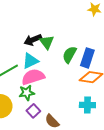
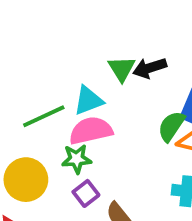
black arrow: (33, 40) -> (150, 68), moved
green semicircle: (69, 55) -> (171, 126), moved

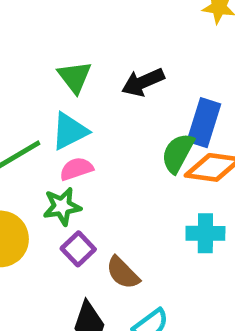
green triangle: (122, 69) -> (75, 77), moved
pink semicircle: (91, 131) -> (76, 169), size x0.6

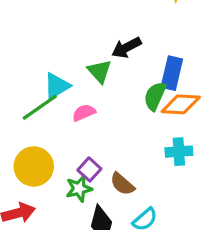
green triangle: (75, 77) -> (99, 71), moved
cyan triangle: (70, 131) -> (57, 86), moved
green star: (62, 206) -> (79, 189), moved

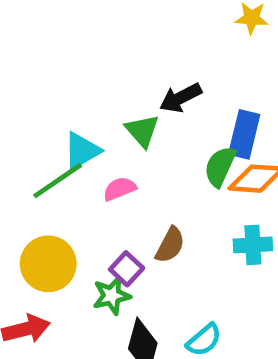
brown semicircle: (122, 184) -> (170, 245), moved, turned -104

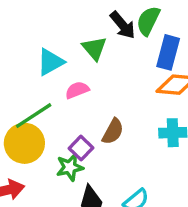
black arrow: (181, 98) -> (123, 25), turned -104
green semicircle: (220, 166) -> (148, 21), moved
green line: (58, 181) -> (34, 116), moved

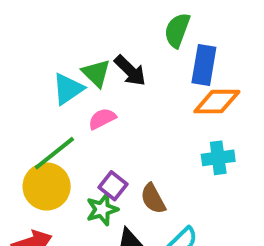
black arrow: (123, 25) -> (130, 71), moved
green triangle: (94, 48) -> (96, 73), moved
brown semicircle: (113, 131) -> (153, 199), moved, turned 128

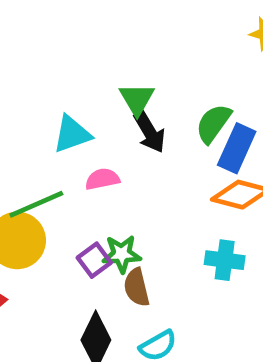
green semicircle: (177, 30) -> (213, 123), moved
green triangle: (96, 73) -> (137, 99), moved
green star: (102, 209) -> (122, 254), moved

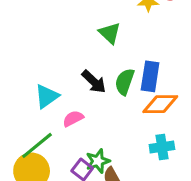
green triangle: (137, 99) -> (110, 33), moved
green semicircle: (213, 123) -> (125, 82), moved

